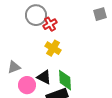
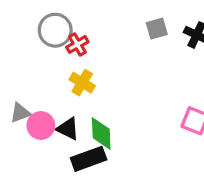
pink circle: (27, 85) -> (41, 125), moved

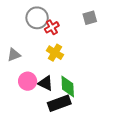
gray square: (157, 29) -> (90, 18), moved
gray triangle: (20, 113) -> (14, 55), moved

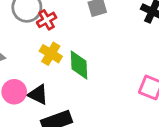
green diamond: (68, 86) -> (79, 65), moved

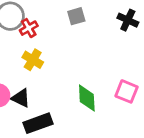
green diamond: (79, 65) -> (87, 98), moved

